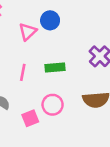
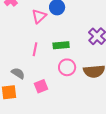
pink circle: (53, 105) -> (67, 67), moved

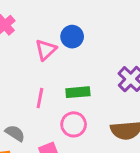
pink circle: (67, 67) -> (74, 124), moved

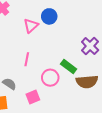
green rectangle: (78, 92) -> (69, 66), moved, turned 42

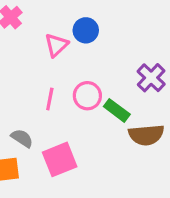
pink circle: (50, 78) -> (87, 96), moved
pink square: (33, 97) -> (60, 159), size x1.5

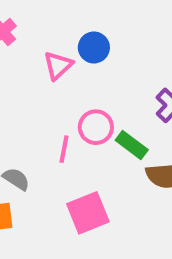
pink line: (50, 99) -> (64, 149), moved
pink square: (60, 159) -> (88, 213), moved

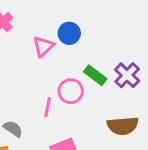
green rectangle: (132, 145) -> (95, 75), moved

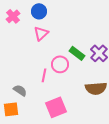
blue circle: (69, 33) -> (39, 11), moved

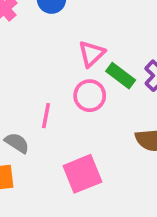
pink triangle: (41, 33) -> (92, 54), moved
pink line: (44, 75) -> (46, 116), moved

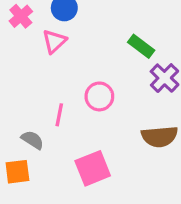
pink triangle: (92, 54) -> (54, 41), moved
green rectangle: (121, 76) -> (141, 46), moved

